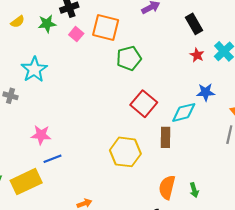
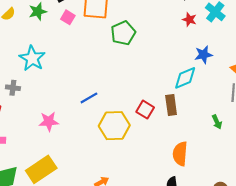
red square: (144, 104) -> (145, 110), moved, size x0.7
yellow hexagon: (125, 152) -> (114, 126), moved
blue line: (53, 159) -> (89, 98), moved
green arrow: (194, 190) -> (217, 122), moved

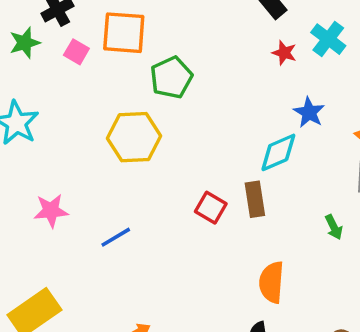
blue star: (203, 55) -> (309, 112), turned -30
blue line: (89, 98) -> (116, 237), moved
pink star: (49, 121) -> (51, 211), moved
yellow hexagon: (114, 126) -> (134, 137), moved

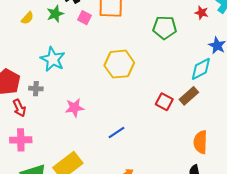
green pentagon: (171, 77) -> (165, 28), moved, turned 30
brown rectangle: (255, 199) -> (189, 96), turned 60
blue line: (116, 237) -> (117, 133), moved

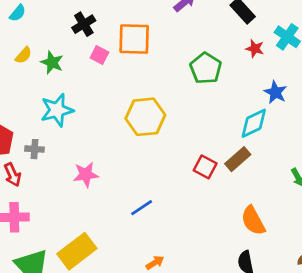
green star: (55, 14) -> (52, 62), moved, turned -30
green pentagon: (165, 28) -> (206, 68), turned 30
cyan star: (53, 59) -> (57, 110), turned 30
orange semicircle: (200, 142) -> (253, 221), turned -30

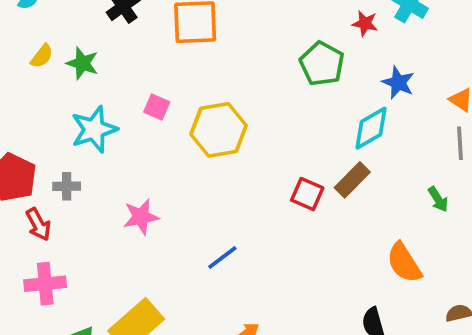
pink square: (99, 55) -> (157, 107), moved
green pentagon: (206, 68) -> (322, 64), moved
orange semicircle: (253, 221) -> (404, 263), moved

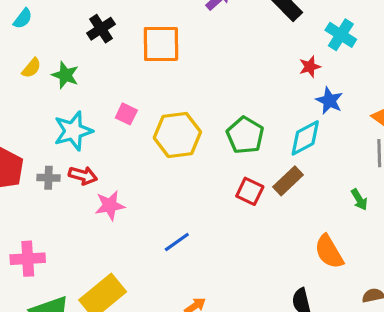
red star: (365, 23) -> (310, 67), moved, turned -30
green pentagon: (322, 64) -> (245, 135), moved
red arrow: (38, 224) -> (83, 175), moved, turned -48

